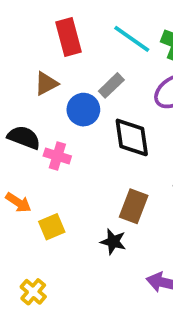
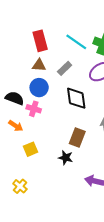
brown triangle: (46, 84) -> (39, 65), moved, turned 32
blue circle: (83, 110) -> (39, 88), moved
orange arrow: (18, 203) -> (16, 126), moved

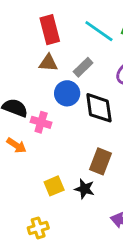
blue circle: (39, 88) -> (67, 93), moved
yellow square: (31, 149) -> (54, 186), moved
yellow cross: (20, 186) -> (38, 228), moved, turned 32

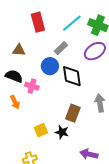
cyan line: (99, 31) -> (72, 23), turned -75
brown triangle: (48, 63) -> (19, 50), moved
orange arrow: (16, 145) -> (15, 102), turned 32

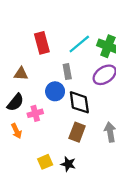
gray rectangle: (61, 48) -> (67, 72), turned -56
black semicircle: (14, 76) -> (15, 102), turned 108
pink cross: (32, 86) -> (35, 113), turned -32
brown rectangle: (73, 113) -> (77, 132), moved

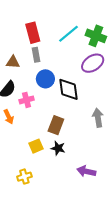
gray rectangle: (67, 72) -> (36, 55), moved
brown rectangle: (77, 132) -> (56, 125), moved

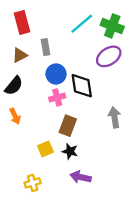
red rectangle: (33, 33) -> (22, 22), moved
brown triangle: (13, 62) -> (20, 55), turned -32
pink cross: (27, 100) -> (57, 97), moved
purple arrow: (86, 171) -> (81, 177), moved

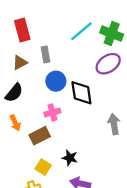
pink cross: (57, 97) -> (52, 112), moved
brown rectangle: (68, 126) -> (40, 136), moved, turned 42
yellow square: (45, 149) -> (43, 167), moved, turned -35

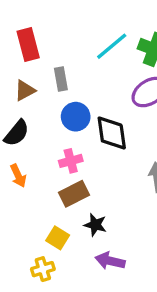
brown rectangle: (40, 136) -> (74, 194), moved

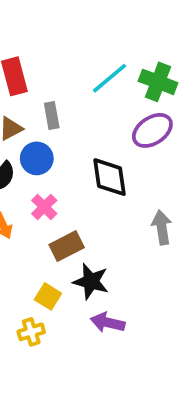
blue circle: (76, 117) -> (37, 158), moved
pink cross: (71, 161) -> (44, 207), moved, turned -30
black star: (95, 225) -> (91, 282), size x1.4

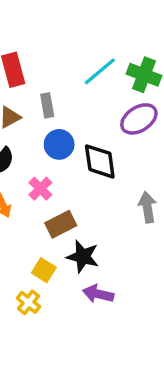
blue circle: (37, 158) -> (59, 144), moved
yellow cross: (31, 332) -> (28, 302), turned -35

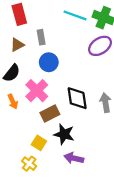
cyan line: (100, 71) -> (75, 15), turned 60
black diamond: (100, 161) -> (77, 98), moved
pink cross: (40, 189) -> (37, 91), size x1.5

